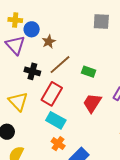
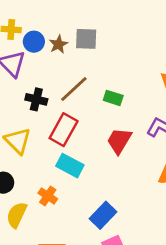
gray square: (101, 21) -> (86, 39), moved
brown star: (49, 42) -> (58, 44), moved
orange cross: (58, 144) -> (48, 196), moved

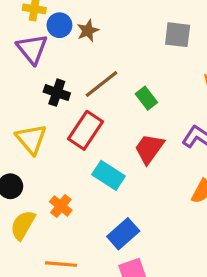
gray square: (86, 39) -> (178, 35), moved
green rectangle: (113, 98) -> (146, 98), turned 30
cyan rectangle: (70, 166) -> (109, 175), moved

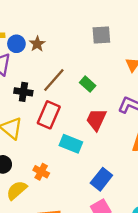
yellow semicircle: (23, 225) -> (17, 190), turned 30
blue rectangle: (123, 234) -> (101, 179), moved

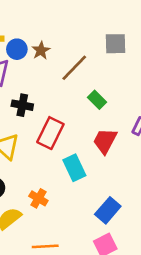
brown line: (54, 80) -> (74, 68), moved
cyan rectangle: (71, 144) -> (74, 168), turned 40

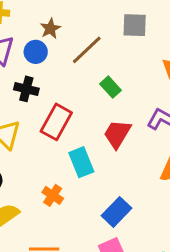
blue circle: (17, 49) -> (36, 52), moved
orange cross: (38, 198) -> (53, 195), moved

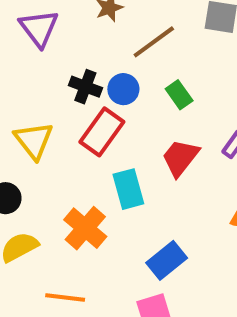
blue circle: (36, 52) -> (123, 89), moved
black cross: (26, 89) -> (85, 87), moved
orange cross: (53, 195) -> (85, 228), size x1.5

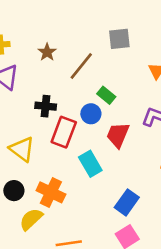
blue circle: (123, 89) -> (91, 114), moved
orange cross: (85, 228) -> (51, 192), moved

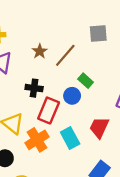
brown star: (47, 52) -> (40, 51), moved
red trapezoid: (118, 135) -> (99, 127), moved
orange cross: (51, 192) -> (37, 140), moved, turned 30

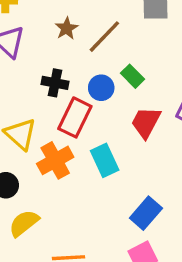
blue circle: (72, 96) -> (101, 88), moved
red trapezoid: (99, 127) -> (146, 122), moved

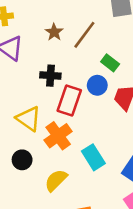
blue circle: (101, 88) -> (97, 85), moved
cyan rectangle: (105, 160) -> (93, 157), moved
yellow semicircle: (24, 223) -> (56, 180), moved

